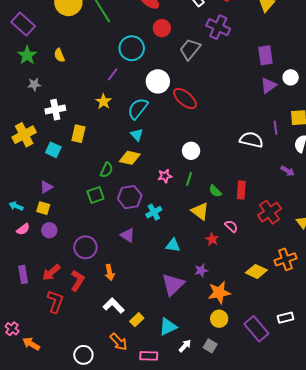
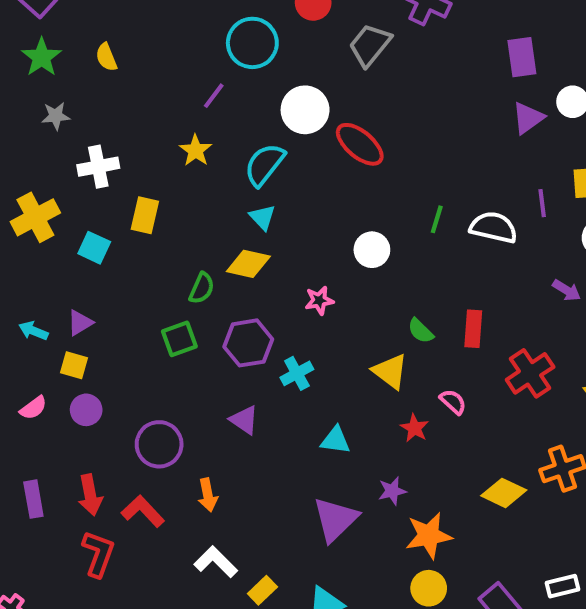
green line: (189, 179) -> (437, 219), moved
cyan arrow: (16, 206) -> (33, 331), moved
red arrow: (51, 272) -> (90, 495), turned -60
red L-shape: (77, 280) -> (143, 511), turned -75

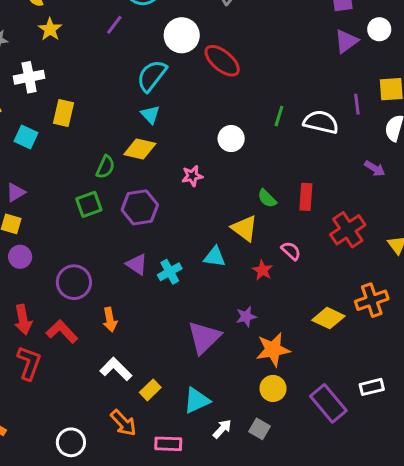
yellow star: (196, 150) -> (50, 29), moved
cyan cross: (297, 373) -> (170, 272), moved
cyan triangle: (335, 440) -> (215, 257), moved

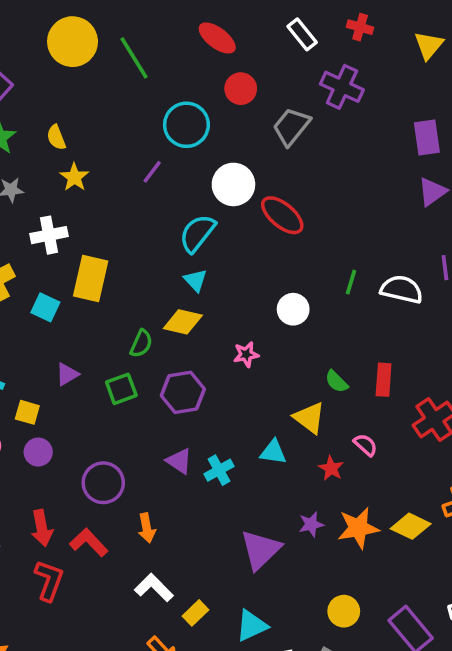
yellow rectangle: (63, 113) -> (91, 278), size x1.4
purple triangle: (16, 192) -> (67, 374), moved
orange star: (273, 350) -> (358, 528), moved

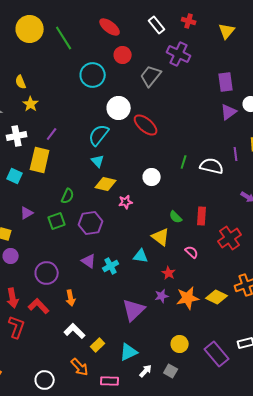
purple line: (152, 172) -> (52, 134), moved
yellow diamond: (183, 322) -> (106, 184), moved
red star: (331, 468) -> (169, 273), moved

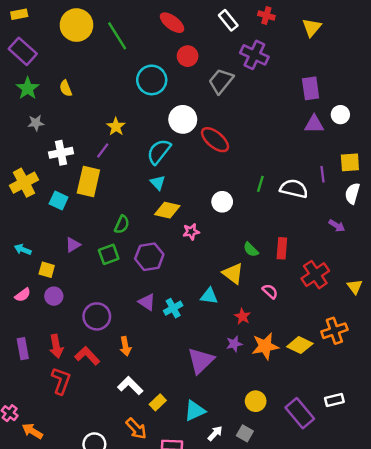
yellow star: (31, 104) -> (116, 127), moved
purple triangle: (229, 112) -> (314, 124), turned 36

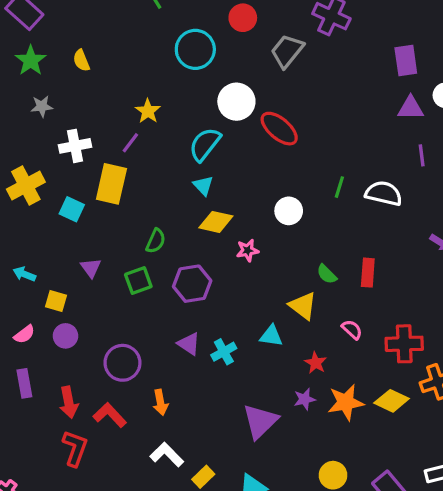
purple line: (322, 174) -> (422, 155), moved
purple triangle: (73, 245) -> (91, 268), turned -35
red cross: (315, 275) -> (404, 344), moved, turned 32
purple rectangle: (23, 349) -> (24, 383), moved

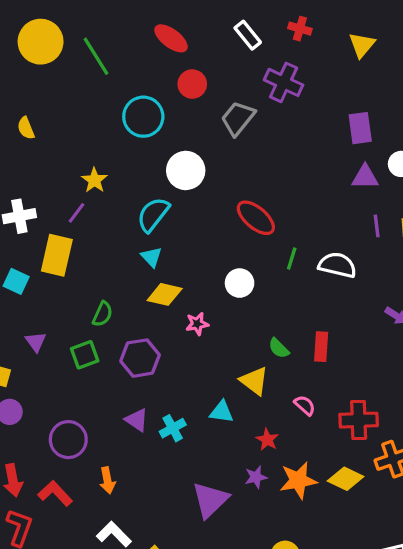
red ellipse: (279, 129) -> (256, 218), moved

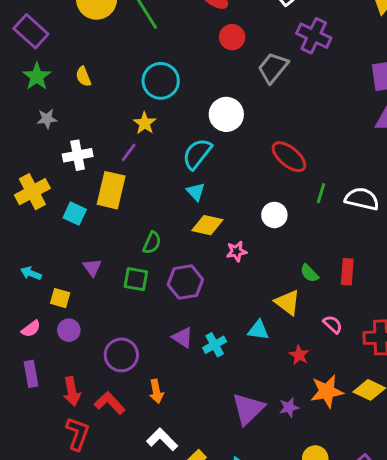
cyan circle: (143, 117) -> (161, 81), moved
green square: (85, 355) -> (136, 279), turned 30
purple star: (256, 477) -> (289, 407), moved

